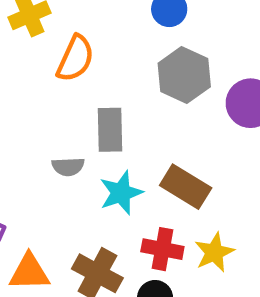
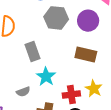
gray semicircle: (68, 167) -> (23, 92), moved
brown rectangle: (186, 187) -> (86, 54), moved

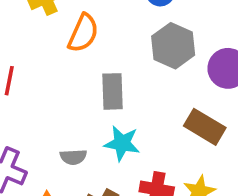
cyan star: (46, 77) -> (122, 143), turned 30

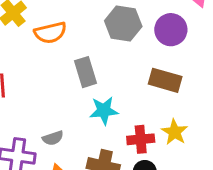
orange semicircle: (83, 33) -> (50, 33), turned 68
gray semicircle: (73, 157) -> (53, 138), moved

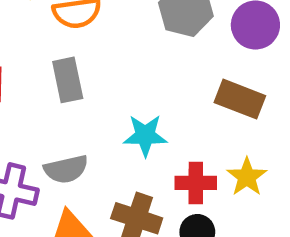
gray rectangle: (85, 72) -> (68, 80), moved
gray semicircle: (53, 138) -> (66, 169), size x1.4

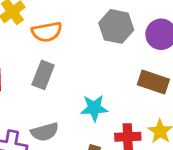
gray rectangle: (68, 80) -> (43, 75), turned 36

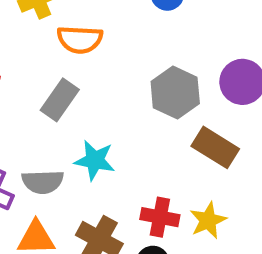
gray hexagon: (116, 26) -> (175, 93), moved
cyan star: (94, 108) -> (95, 160), moved

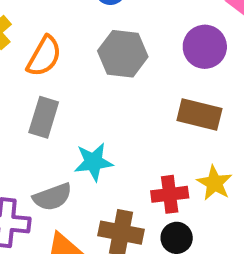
orange semicircle: (80, 39) -> (44, 56), turned -45
gray hexagon: (175, 93) -> (123, 54), moved

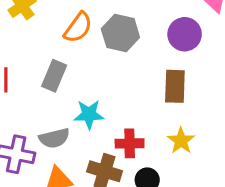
orange semicircle: (44, 56) -> (78, 28), moved
brown rectangle: (199, 115) -> (175, 86), turned 72
red cross: (170, 194) -> (130, 143), moved

